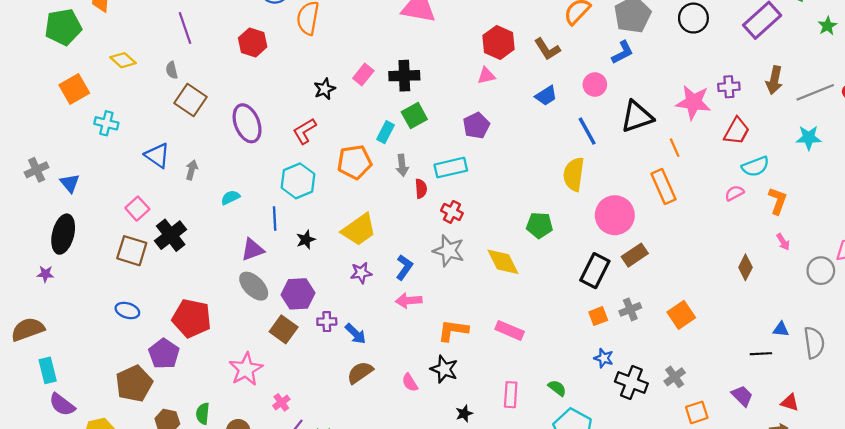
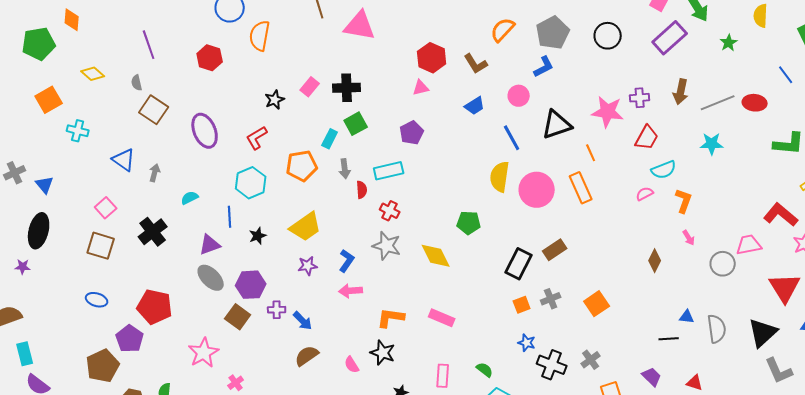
pink circle: (615, 215) -> (537, 190), moved
black cross: (171, 235) -> (153, 232), moved

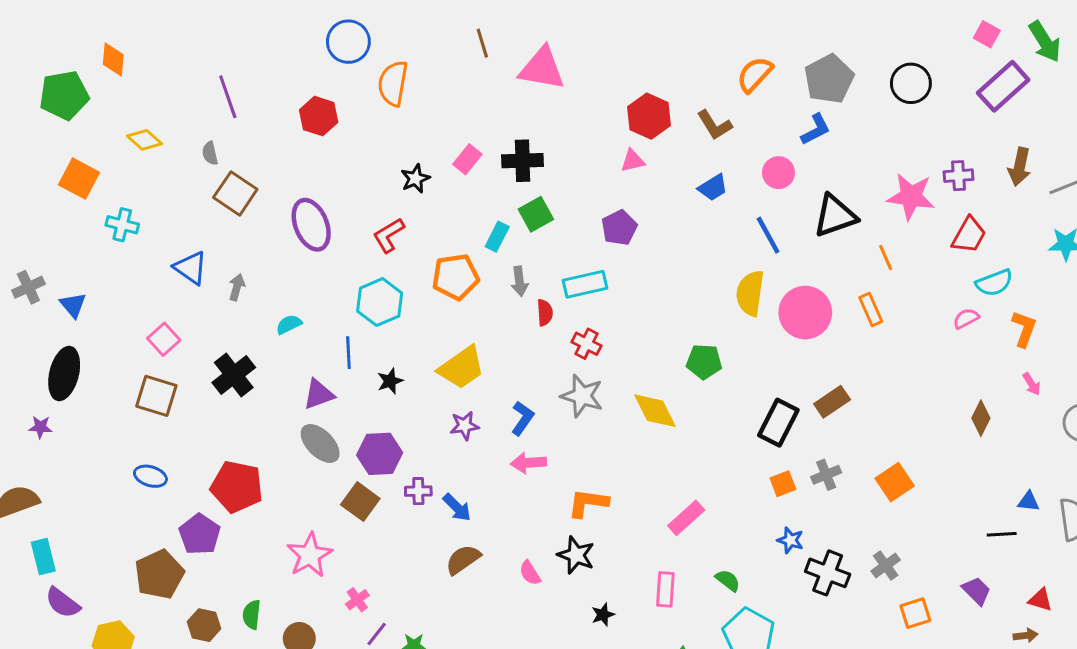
orange square: (49, 100) -> (79, 179), turned -32
orange rectangle: (581, 188) -> (871, 310), size x0.7
pink rectangle: (442, 318) -> (686, 518), moved, turned -65

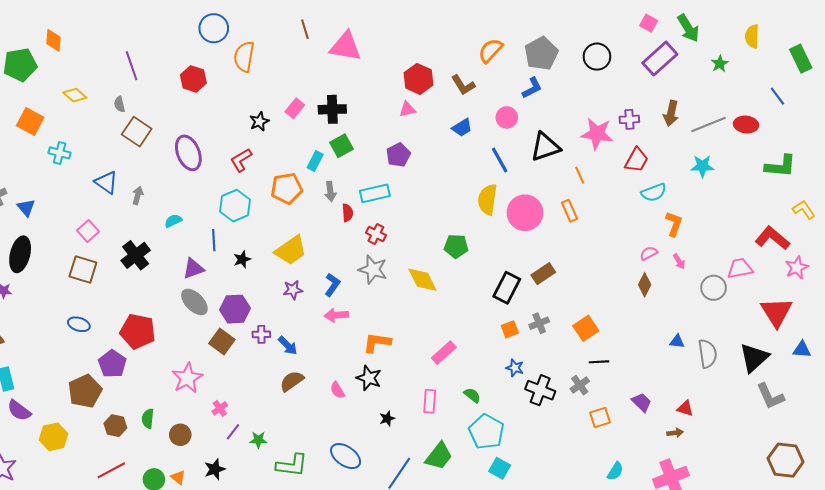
pink semicircle: (966, 318) -> (649, 253), moved
black line: (1002, 534) -> (599, 362), moved

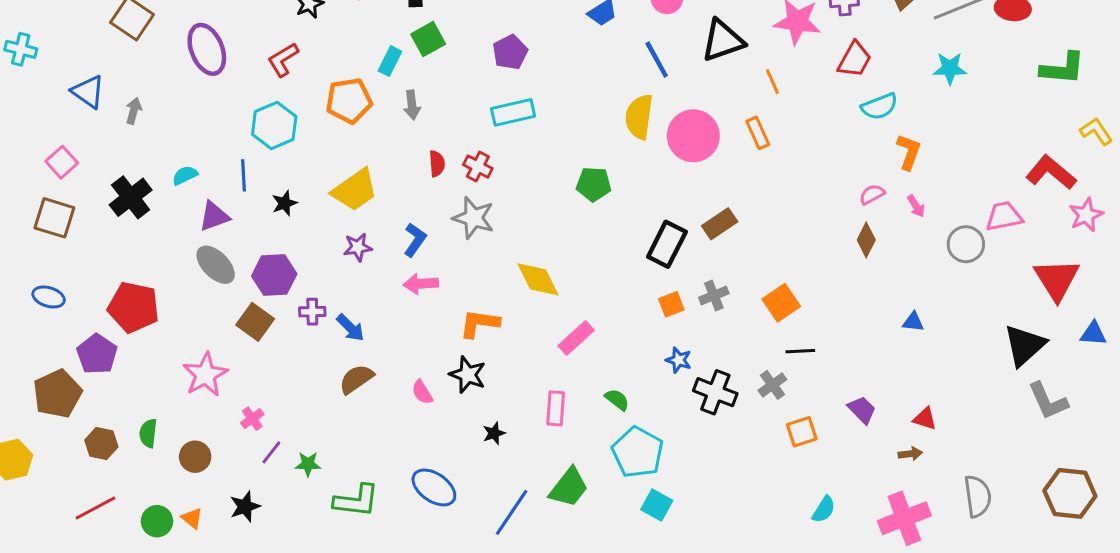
cyan rectangle: (375, 193) -> (513, 112), moved
red semicircle: (348, 213) -> (437, 164), moved
cyan semicircle: (173, 221) -> (185, 175), moved
yellow diamond: (423, 280) -> (538, 279), moved
gray semicircle: (707, 354) -> (978, 496), moved

